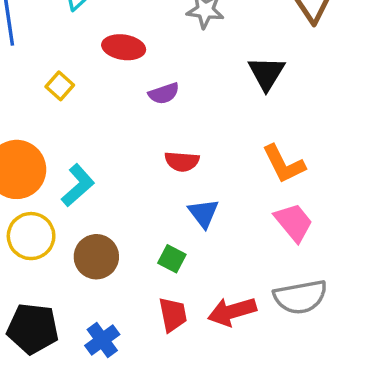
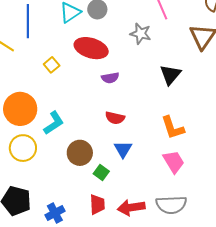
red ellipse: (124, 47) -> (91, 48), size x1.4
brown circle: (96, 257) -> (80, 153), moved

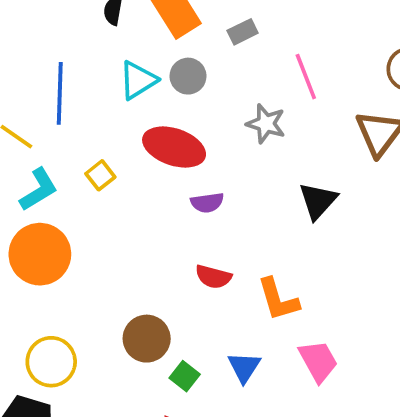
cyan L-shape: (54, 123) -> (39, 190), moved
orange L-shape: (173, 128) -> (278, 299), moved
yellow circle: (23, 148) -> (51, 362), moved
blue triangle: (123, 149) -> (244, 367), moved

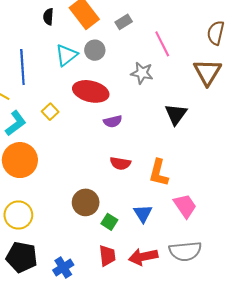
orange L-shape: (278, 299) -> (159, 173), turned 36
yellow circle: (51, 362) -> (18, 215), moved

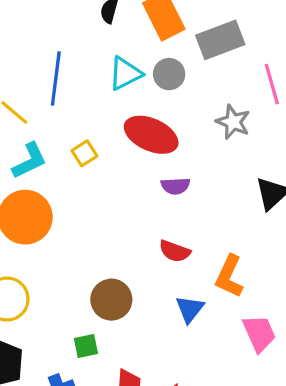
gray rectangle: (124, 22) -> (220, 40), size x1.8
blue triangle: (143, 213) -> (190, 309), moved
green square: (109, 222) -> (86, 346), moved, turned 35

